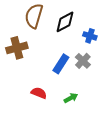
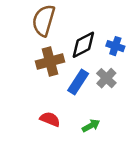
black diamond: (65, 22) -> (83, 45), moved
brown cross: (17, 48) -> (50, 61), moved

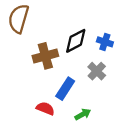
brown semicircle: (44, 20) -> (19, 19), moved
blue rectangle: (78, 82) -> (65, 89), moved

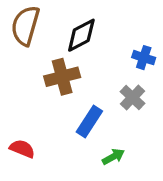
black diamond: (76, 41) -> (81, 35), moved
red semicircle: (45, 108) -> (22, 149), moved

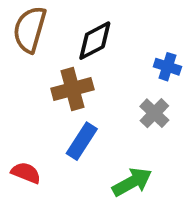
blue rectangle: (89, 122) -> (82, 141), moved
green arrow: (113, 157) -> (132, 182), size x1.5

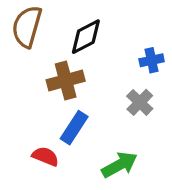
blue cross: (167, 67) -> (152, 60), turned -30
red semicircle: (26, 173) -> (45, 156), moved

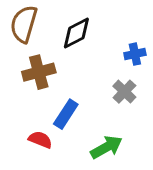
brown cross: (66, 81) -> (39, 72), moved

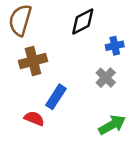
black diamond: (76, 33) -> (83, 21), moved
green arrow: (106, 147) -> (112, 125), moved

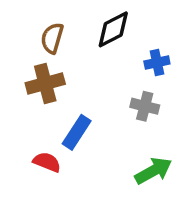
brown semicircle: (20, 20) -> (52, 38), moved, size x0.7
gray cross: (106, 78) -> (145, 106), turned -30

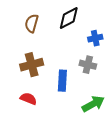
brown cross: (45, 83) -> (32, 65), moved
blue rectangle: (77, 132) -> (62, 81), moved, turned -30

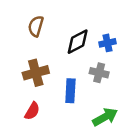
black diamond: (69, 18) -> (78, 42), moved
red semicircle: (28, 99) -> (32, 111), turned 98

